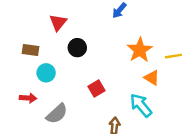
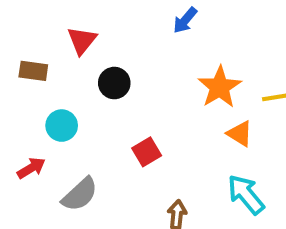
brown rectangle: (30, 50) -> (33, 71), moved
red arrow: (28, 98) -> (31, 168), turned -35
cyan arrow: (141, 105) -> (246, 194), moved

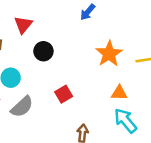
orange triangle: (240, 134) -> (119, 93), moved, turned -30
gray semicircle: (80, 194) -> (22, 107), moved

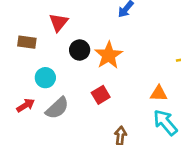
orange star: (109, 54) -> (109, 55), moved

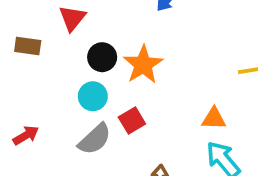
cyan circle: (45, 78) -> (93, 96), moved
gray semicircle: (57, 108) -> (95, 139), moved

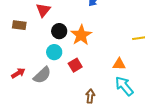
gray semicircle: (95, 139) -> (42, 75), moved

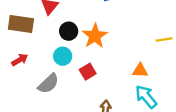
brown rectangle: (19, 25) -> (21, 24), size x1.5
red arrow: (18, 73) -> (20, 60), moved

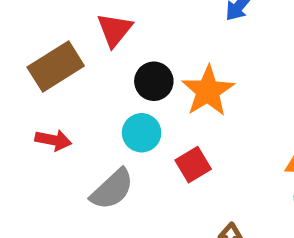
brown rectangle: (21, 24) -> (56, 67), turned -40
red arrow: (20, 60) -> (53, 140), turned 42

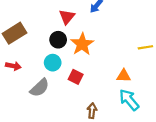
red triangle: (115, 30) -> (67, 17), moved
red square: (193, 165) -> (76, 77), turned -32

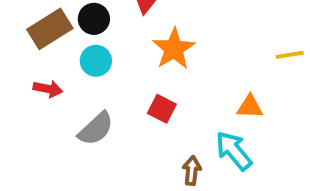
black circle: (58, 40) -> (94, 19), moved
cyan circle: (53, 63) -> (96, 61), moved
cyan arrow: (129, 100) -> (234, 151), moved

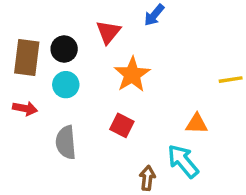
brown rectangle: (50, 29) -> (27, 57), turned -51
gray semicircle: (96, 129) -> (66, 142), turned 128

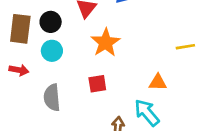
red square: (122, 125) -> (97, 84), turned -36

